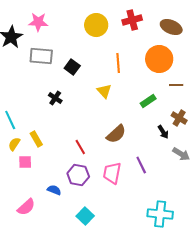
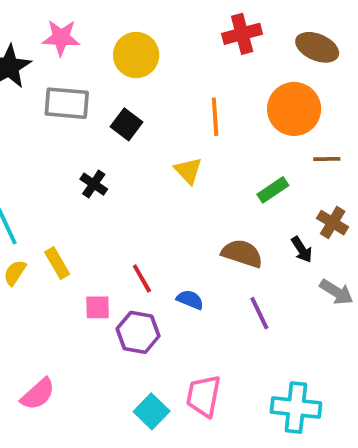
yellow circle: (96, 25) -> (136, 55), moved
brown semicircle: (116, 134) -> (242, 253), moved, turned -120
pink square: (25, 162) -> (98, 307), moved
pink trapezoid: (112, 173) -> (204, 396), moved
blue semicircle: (54, 190) -> (190, 300), moved

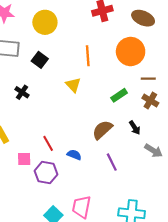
brown cross: (333, 223) -> (150, 101), moved
brown semicircle: (242, 253) -> (102, 130), turned -60

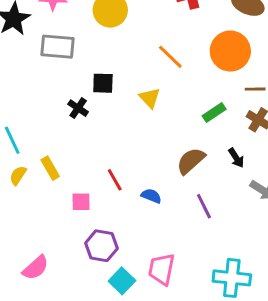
orange line: (88, 56) -> (170, 57), turned -42
black square: (40, 60) -> (103, 83), moved, turned -35
purple hexagon: (46, 173) -> (101, 246), moved

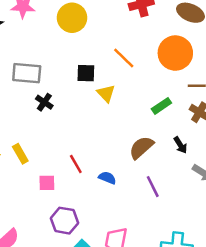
gray rectangle: (58, 47) -> (27, 73), moved
black square: (103, 83) -> (86, 73), moved

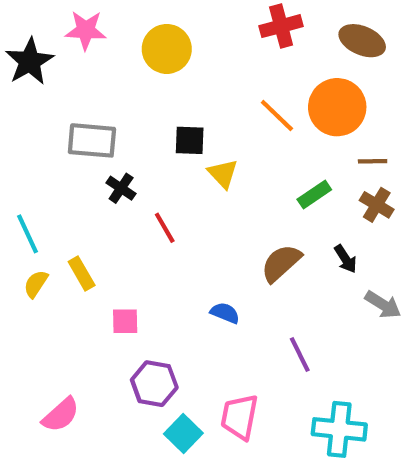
orange line: (124, 58) -> (277, 115), moved
red line: (76, 164) -> (165, 228), moved
purple line: (153, 187) -> (300, 355), moved

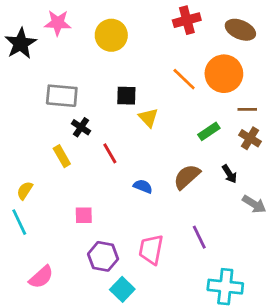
cyan line: (27, 234) -> (19, 222), moved
yellow rectangle: (82, 273) -> (62, 156), moved
blue semicircle: (225, 313) -> (143, 186), moved
pink trapezoid: (240, 417) -> (151, 250), moved

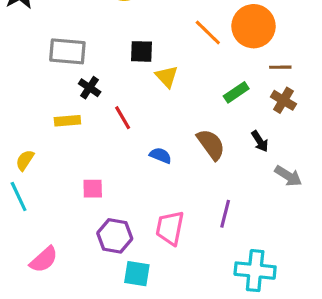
yellow rectangle: (62, 156) -> (67, 121), turned -65
brown semicircle: (187, 177) -> (211, 144), turned 96
purple line: (199, 237) -> (225, 214), turned 40
cyan square: (122, 289) -> (137, 274), turned -35

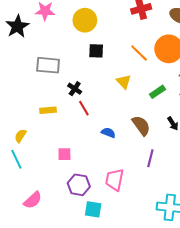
black square: (142, 51) -> (96, 51), moved
yellow triangle: (167, 77) -> (124, 82), moved
black cross: (90, 88) -> (75, 89), moved
purple line: (225, 214) -> (150, 158), moved

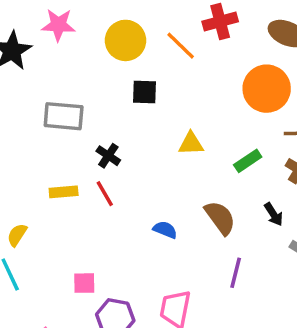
orange line: (139, 53) -> (181, 46), moved
yellow triangle: (124, 82) -> (191, 144), turned -49
red line: (84, 108) -> (105, 194), moved
pink square: (64, 154) -> (84, 283), moved

